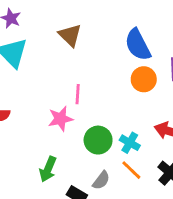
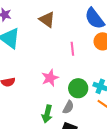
pink line: (78, 94) -> (72, 49), moved
gray semicircle: (101, 180) -> (68, 107), moved

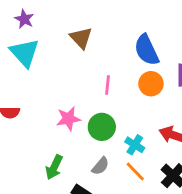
green circle: (78, 88) -> (102, 127), moved
gray semicircle: (68, 107) -> (100, 166), moved

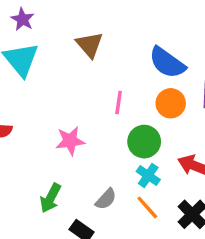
blue semicircle: (147, 50) -> (167, 63), turned -32
green circle: (102, 127) -> (144, 142), moved

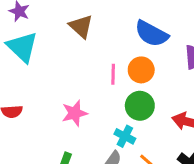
orange circle: (171, 103) -> (141, 70), moved
cyan cross: (148, 176) -> (125, 136), moved

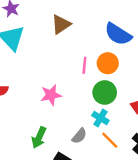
brown triangle: (81, 26) -> (61, 24), turned 40
cyan cross: (125, 136) -> (100, 118), moved

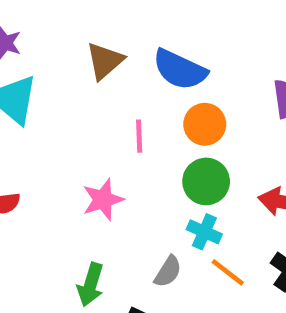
blue semicircle: (118, 34) -> (180, 70), moved
pink line: (84, 65) -> (139, 136), moved

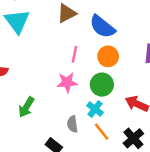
pink star: (103, 200) -> (67, 82), moved
gray semicircle: (168, 272) -> (72, 124), turned 126
green arrow: (90, 285) -> (26, 107), moved

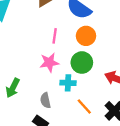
cyan cross: (95, 109) -> (68, 83), moved, turned -32
gray semicircle: (72, 124) -> (45, 100), moved

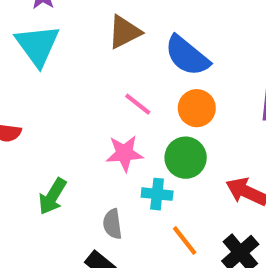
pink line: (55, 36) -> (138, 104), turned -64

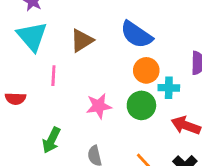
brown triangle: (124, 32) -> (82, 40), moved
pink line: (138, 104) -> (53, 76), moved, turned 60
cyan cross: (157, 194) -> (169, 88), moved

